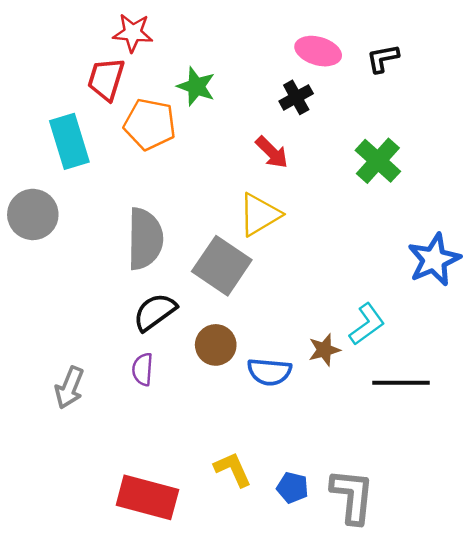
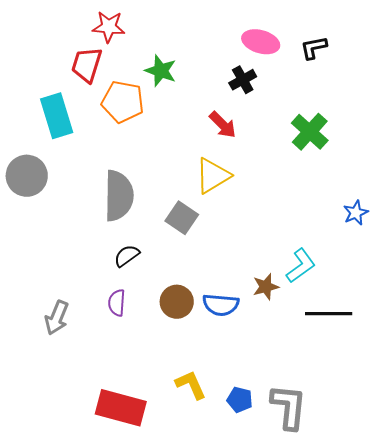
blue star: (434, 260) -> (356, 213), size x0.6
gray square: (222, 266) -> (182, 218), size x0.7
black semicircle: (155, 312) -> (127, 256), size x0.7
brown circle: (216, 345) -> (177, 302), moved

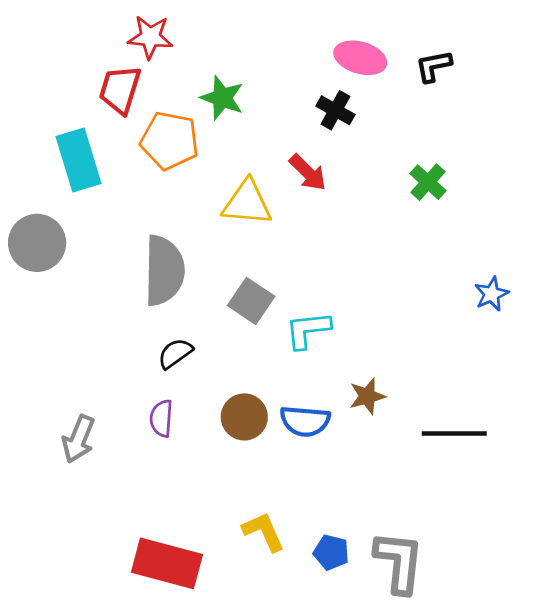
black cross: (243, 80) -> (335, 110), turned -32
green cross: (310, 132) -> (428, 182), size x0.7
yellow triangle: (213, 176) -> (247, 203), moved, turned 36
cyan L-shape: (301, 266) -> (308, 330), moved, turned -150

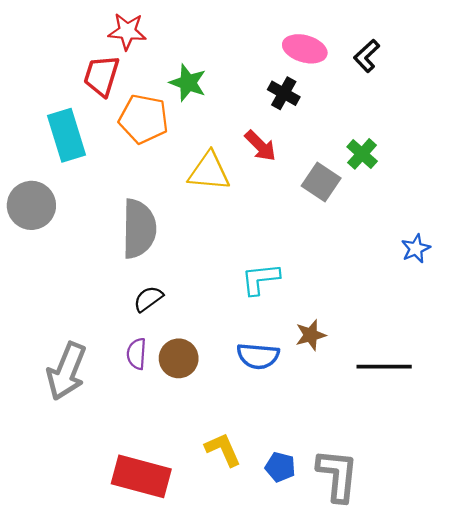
black L-shape: (434, 66) -> (367, 56), turned -32
gray square: (251, 301) -> (321, 182), moved
brown circle: (244, 417) -> (179, 358), moved
gray arrow: (78, 439) -> (66, 371), size x1.4

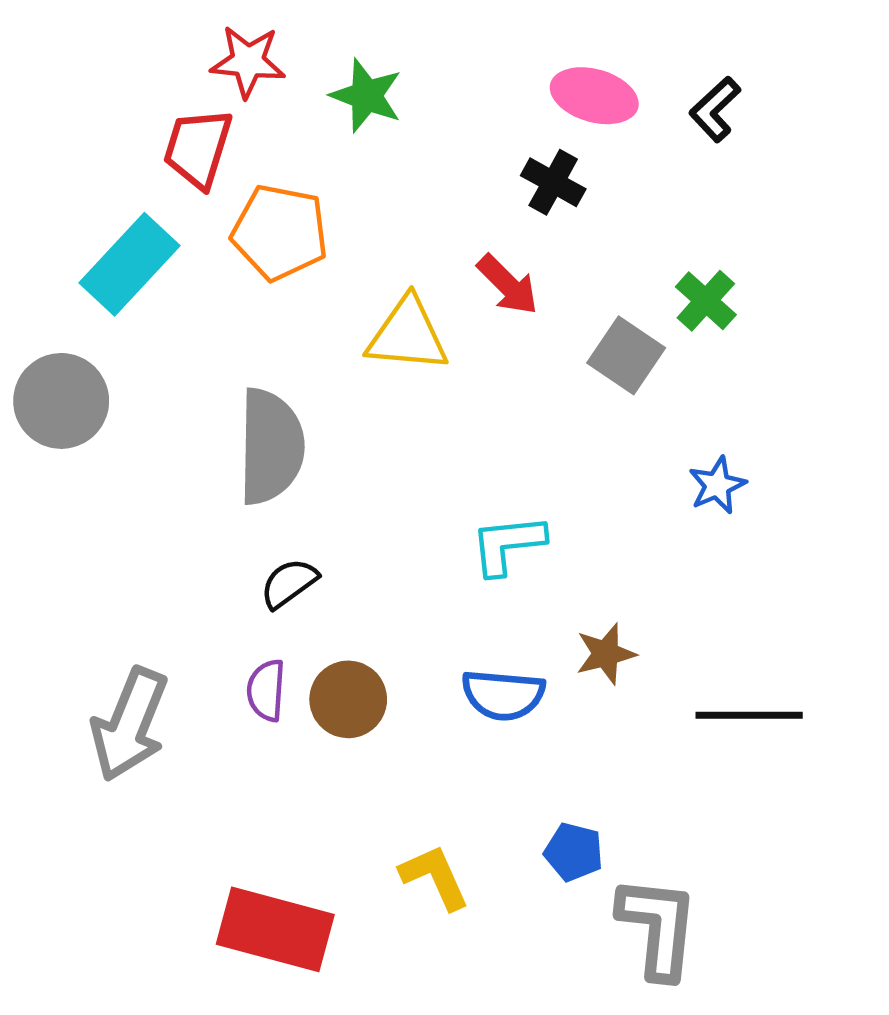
green star: (188, 83) -> (366, 96), moved
cyan rectangle: (66, 135) -> (129, 264), turned 60
blue star: (416, 249) -> (717, 485), moved
blue pentagon: (280, 467) -> (574, 852), moved

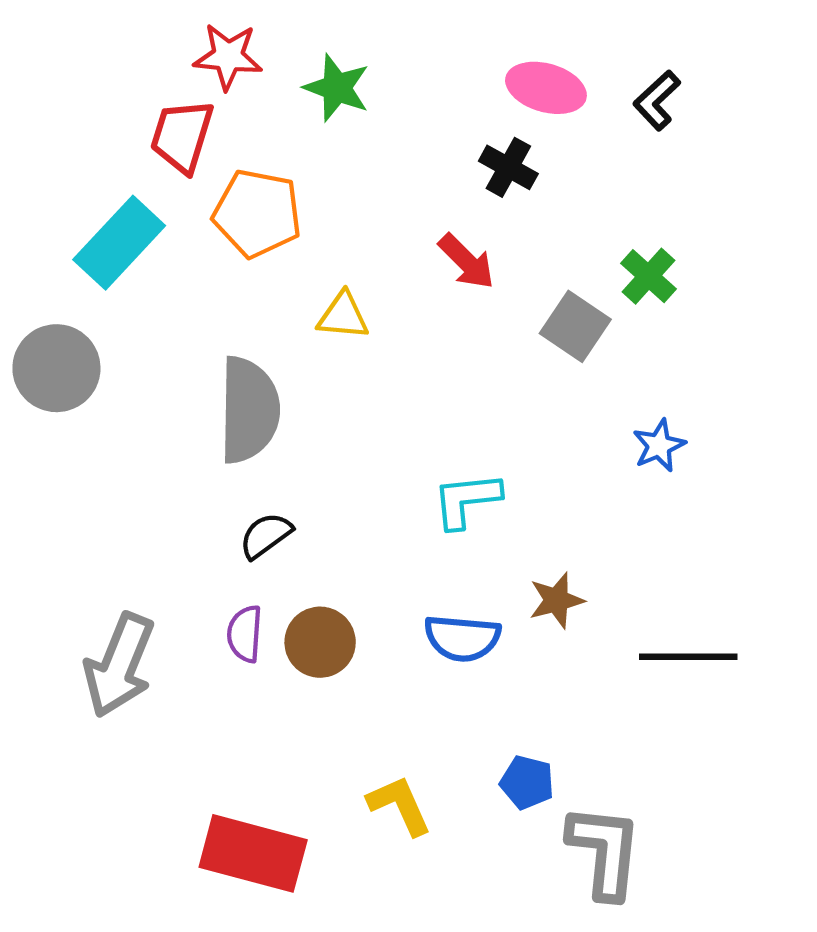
yellow triangle: (407, 335) -> (343, 316), moved, size x0.7

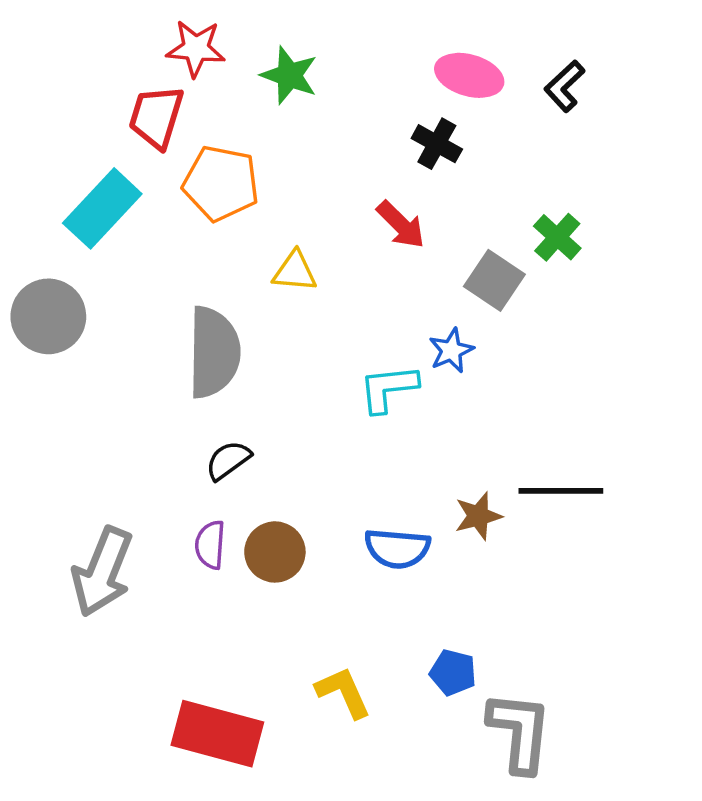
blue star: (659, 446) -> (451, 351), moved
cyan L-shape: (466, 500) -> (388, 388), moved
black line: (688, 657) -> (561, 491), moved

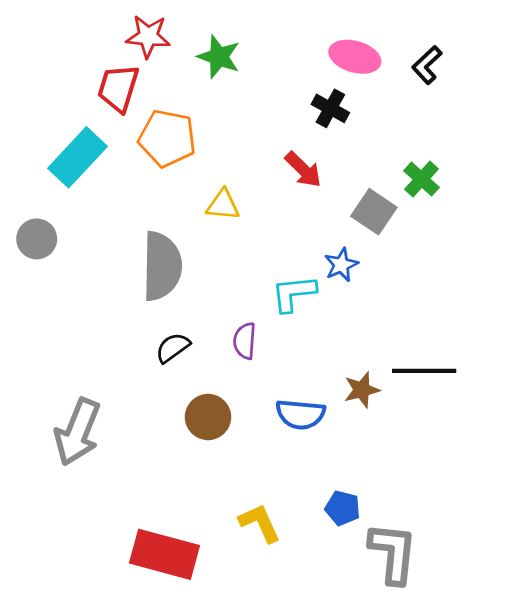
gray circle: (48, 316) -> (37, 239), size x0.7
purple semicircle: (210, 545) -> (245, 341), moved

